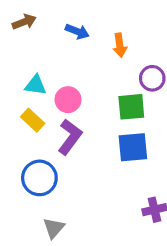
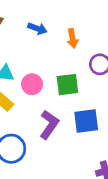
green square: (131, 107) -> (67, 85), moved
purple L-shape: (70, 137) -> (49, 125), moved

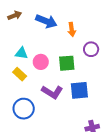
blue arrow: (37, 29) -> (46, 21), size x1.5
purple L-shape: (49, 125) -> (52, 92), turned 85

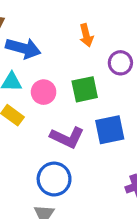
blue arrow: (46, 21) -> (23, 48), moved
blue circle: (24, 109) -> (54, 179), moved

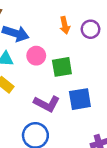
purple circle: (120, 63) -> (91, 29), moved
pink circle: (44, 92) -> (36, 56), moved

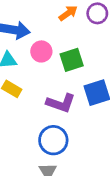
orange arrow: (65, 25) -> (68, 13), turned -105

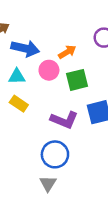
orange arrow: (68, 13) -> (67, 52), moved

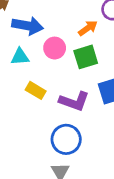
orange arrow: (67, 52) -> (88, 28), moved
yellow rectangle: (19, 104) -> (36, 90), moved

